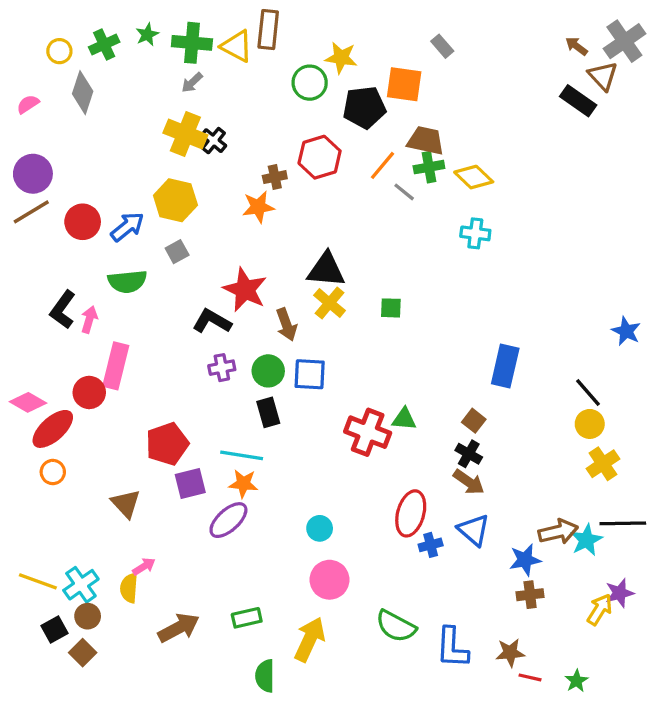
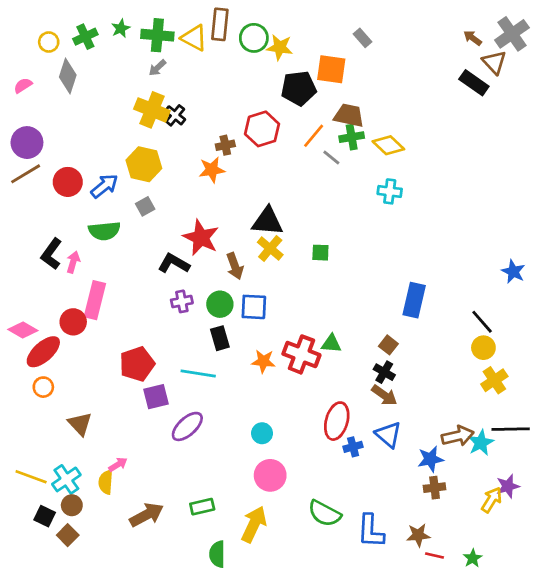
green circle: (310, 83) -> (254, 38), moved
orange star: (243, 484) -> (263, 361), moved
brown triangle: (126, 503) -> (80, 424), moved
black square: (54, 629) -> (45, 516), turned -35

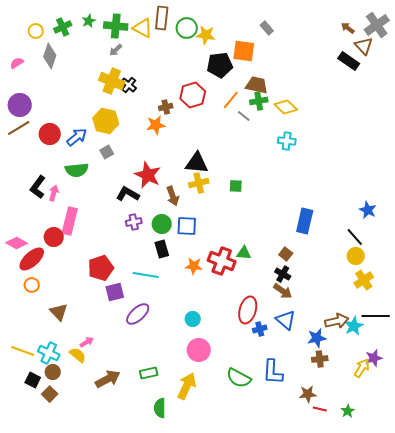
yellow cross: (270, 248) -> (199, 183), turned 36
blue star: (513, 272) -> (368, 210), moved
cyan cross: (66, 479) -> (49, 353), turned -30
yellow semicircle: (106, 482) -> (78, 355), turned 126
blue L-shape: (371, 531) -> (273, 372), moved

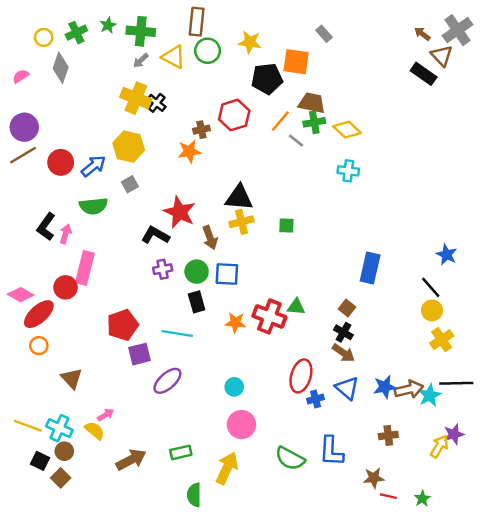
yellow triangle: (143, 28) -> (174, 57), moved
green circle: (187, 28) -> (208, 51), moved
blue star: (317, 338) -> (385, 387), moved

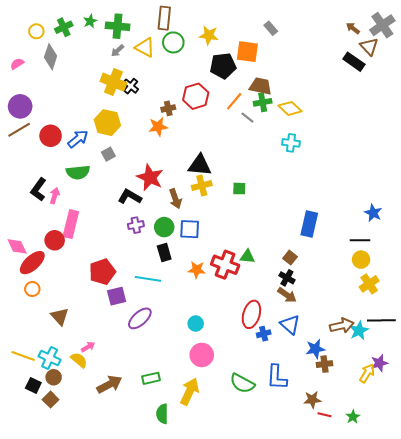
black line: (431, 287) -> (360, 240), turned -48
pink diamond: (21, 295) -> (17, 246), turned 35
blue star: (385, 387) -> (315, 349), moved

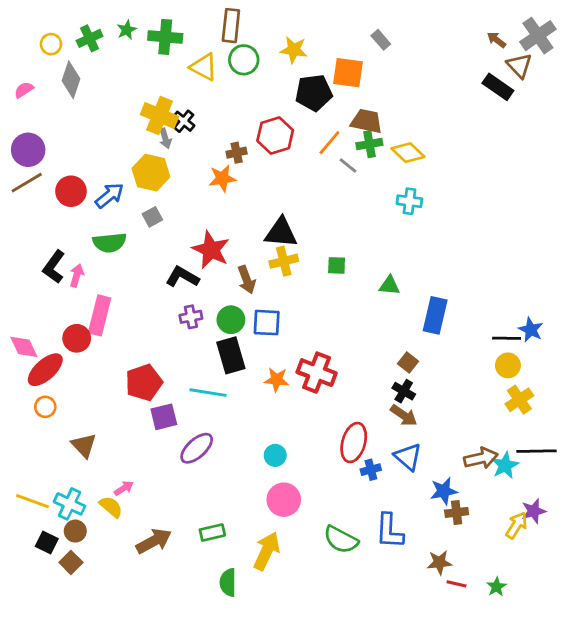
gray arrow: (118, 51) -> (165, 138), moved, turned -64
blue star: (373, 213) -> (531, 330), moved
black rectangle: (164, 252) -> (231, 355), size x1.4
green triangle: (247, 257) -> (389, 285), moved

